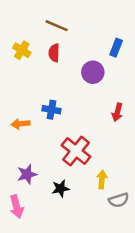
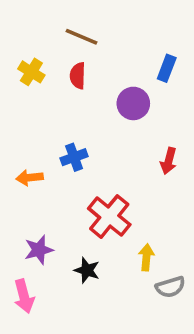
blue cross: (51, 110) -> (74, 157), turned -30
black star: (61, 189) -> (87, 270), turned 30

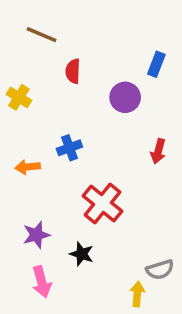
brown line: (81, 37) -> (42, 35), moved
yellow cross: (31, 72) -> (19, 97), moved
yellow arrow: (146, 257) -> (137, 294), moved
pink arrow: (24, 296) -> (42, 282), moved

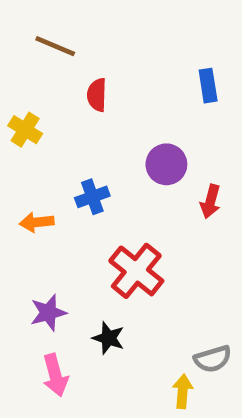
blue rectangle: (156, 64) -> (208, 86), turned -30
purple circle: (125, 97) -> (166, 164), moved

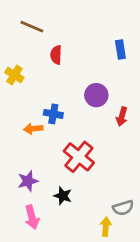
blue cross: (92, 197) -> (53, 114), turned 30
orange arrow: (37, 222) -> (33, 129), moved

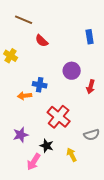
red semicircle: (56, 55) -> (42, 41), turned -48
gray semicircle: (123, 208) -> (92, 135), moved
pink arrow: (32, 217) -> (34, 162), moved, turned 48
yellow arrow: (106, 227) -> (72, 155), moved, turned -32

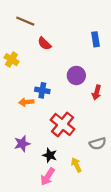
pink arrow: (34, 162) -> (48, 177), moved

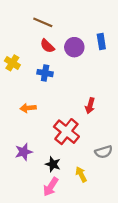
brown line: (25, 21) -> (43, 22), moved
purple circle: (76, 75) -> (74, 47), moved
blue cross: (42, 90) -> (45, 73), moved
red arrow: (97, 93) -> (90, 106), moved

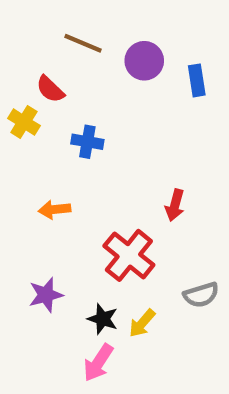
red semicircle: (47, 46) -> (50, 89), moved
purple circle: (74, 47) -> (144, 61), moved
yellow arrow: (81, 174) -> (142, 323), moved, turned -112

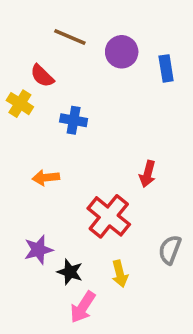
gray semicircle: (201, 295) -> (170, 250), turned 128
black star: (103, 319) -> (70, 272), moved
yellow arrow: (142, 323) -> (120, 274), turned -55

